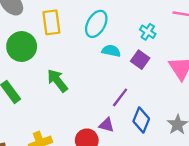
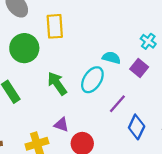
cyan ellipse: (96, 24) -> (92, 80), moved
purple triangle: (107, 125) -> (61, 125), moved

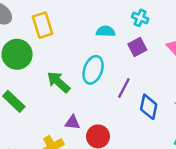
cyan semicircle: (111, 58) -> (106, 31), moved
purple square: (139, 68) -> (137, 47), turned 36

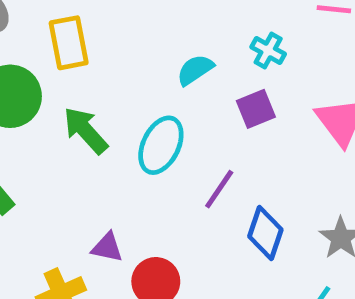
cyan semicircle: (106, 31) -> (195, 70), turned -42
green arrow: (58, 82) -> (86, 130), moved

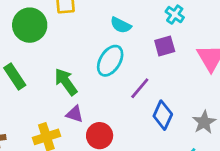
cyan semicircle: (195, 70) -> (121, 25), moved, turned -125
green arrow: (86, 130) -> (66, 82), moved

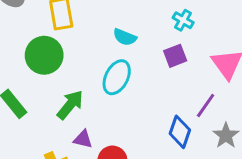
green circle: (30, 25) -> (44, 55), moved
green arrow: (66, 82) -> (70, 105), turned 80
purple line: (140, 88) -> (206, 105), moved

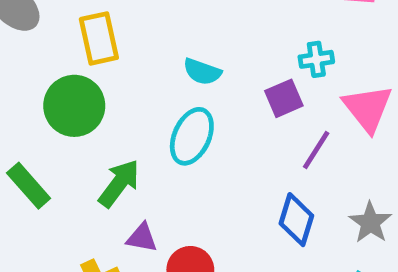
cyan cross: (183, 20) -> (316, 59), moved, turned -36
purple line: (206, 105) -> (316, 150), moved

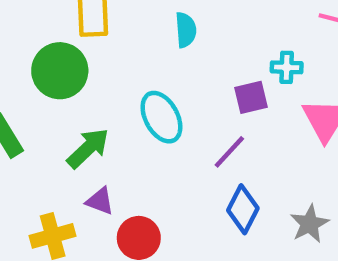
cyan semicircle: (202, 72) -> (186, 30), moved, turned -124
cyan ellipse: (192, 136) -> (161, 117), turned -63
purple line: (316, 150) -> (229, 152), moved

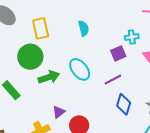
green arrow: (88, 148) -> (49, 77), moved, turned 35
purple line: (229, 152) -> (113, 80), turned 30
purple triangle: (100, 201) -> (59, 112), turned -48

